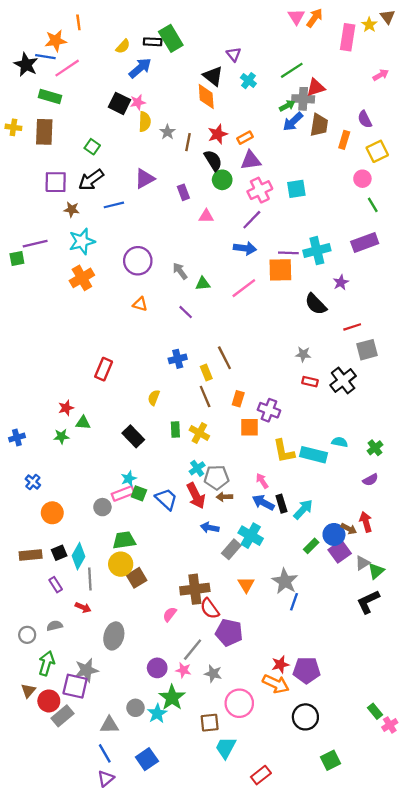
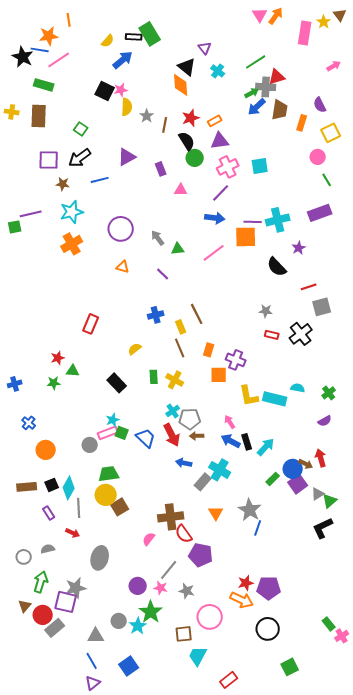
yellow semicircle: (154, 398) -> (135, 349), turned 32

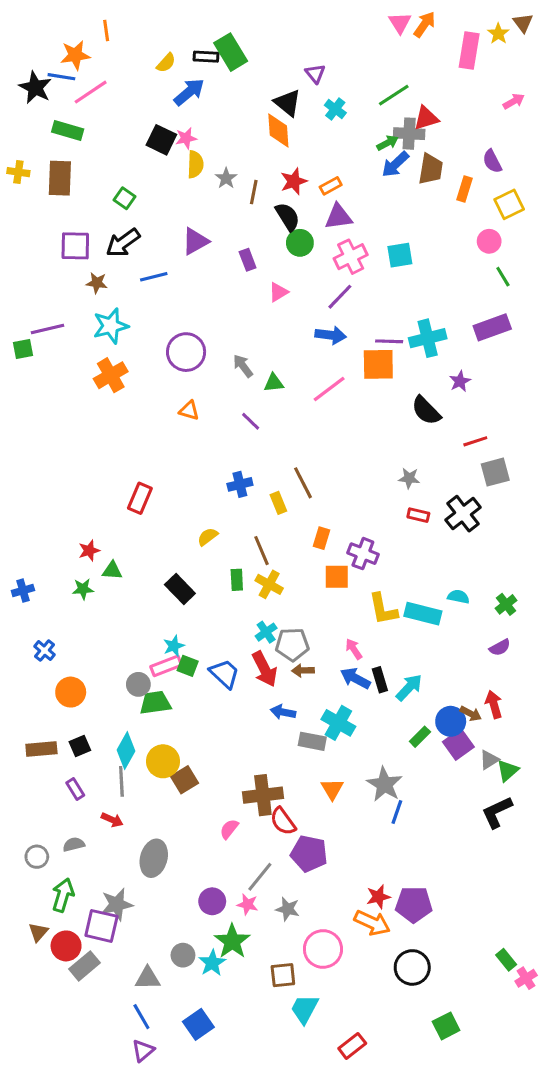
pink triangle: (181, 190) -> (278, 292), turned -32
brown line: (180, 348) -> (261, 551), moved
green trapezoid: (109, 474) -> (155, 703), moved
gray rectangle: (203, 482) -> (312, 741), turned 60
cyan diamond: (69, 488) -> (126, 751), moved

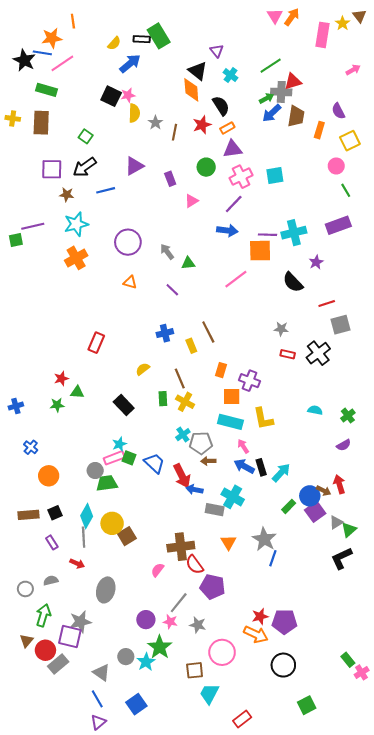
black semicircle: (288, 217) -> (221, 106), moved
pink line: (329, 389) -> (236, 279), moved
cyan rectangle: (423, 614) -> (230, 422), moved
red arrow: (265, 669) -> (182, 476), moved
gray triangle: (148, 978) -> (101, 672), turned 36

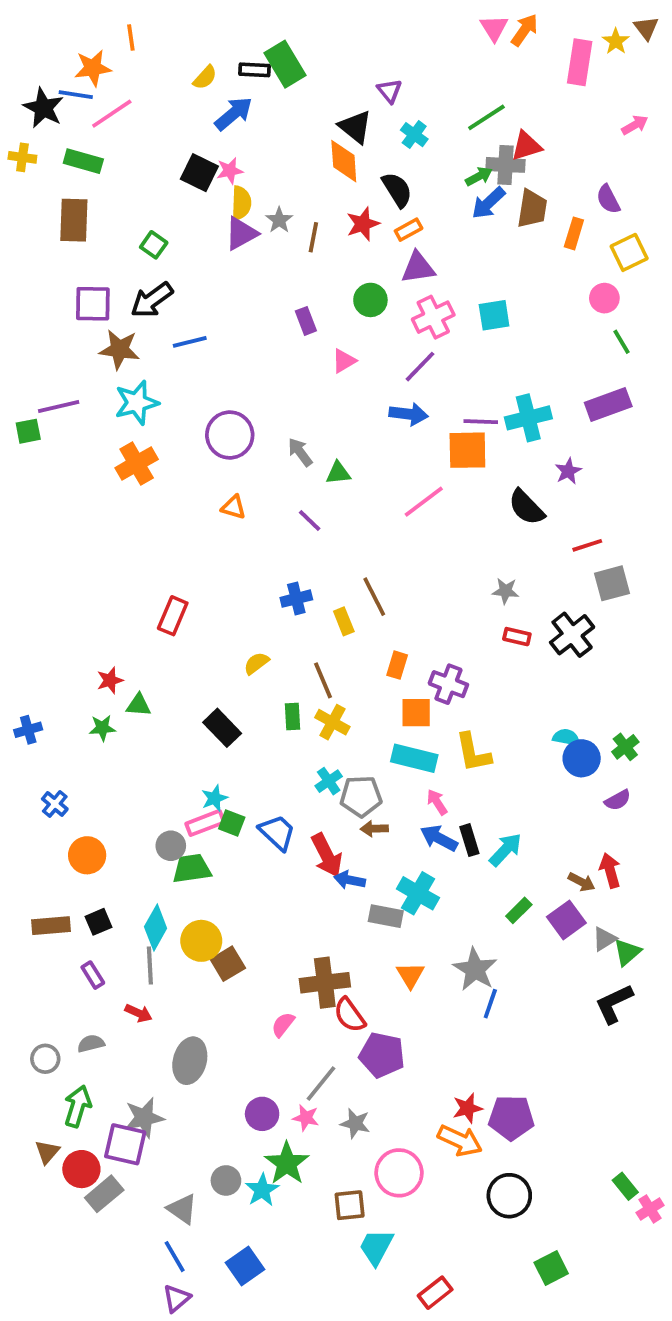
yellow cross: (13, 118) -> (22, 157), moved
purple triangle: (134, 166) -> (241, 233), moved
brown star: (67, 195) -> (119, 349), size x1.5
blue circle: (310, 496) -> (582, 758), moved

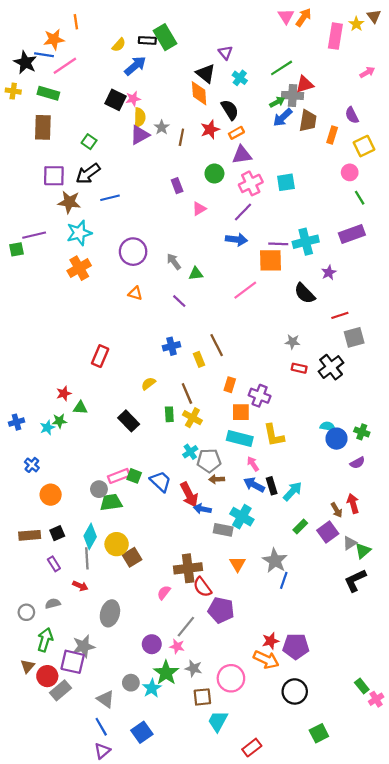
green cross: (625, 747) -> (362, 432), turned -32
cyan star: (215, 798) -> (47, 428), moved
brown arrow: (582, 882) -> (337, 510), turned 32
gray star: (355, 1123) -> (194, 668), moved

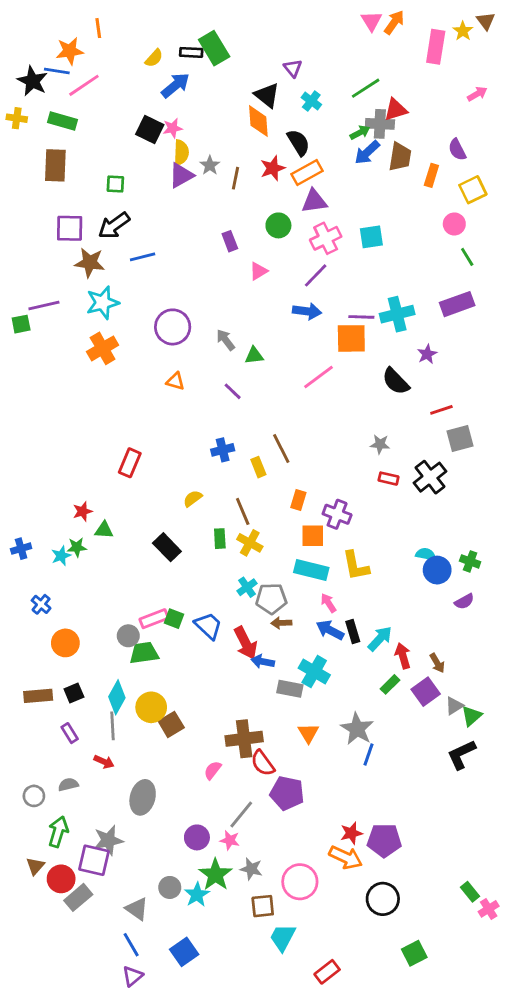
orange rectangle: (236, 133) -> (307, 173), size x1.5
green square: (89, 142) -> (115, 184), turned -32
red arrow: (353, 503) -> (403, 656), moved

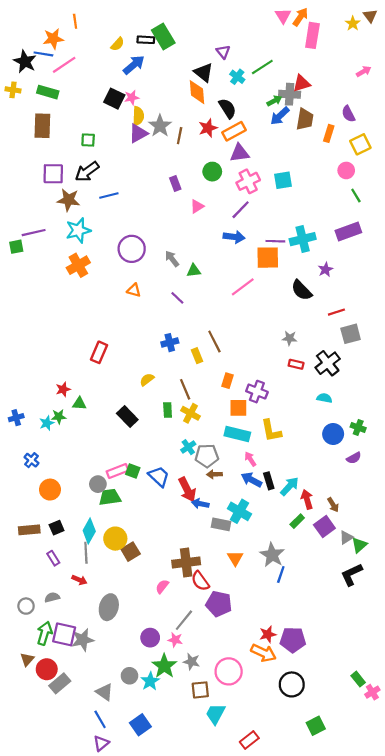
pink rectangle: (436, 47) -> (312, 35), moved
green line: (366, 88) -> (262, 67), moved
gray star: (210, 165) -> (160, 126), size x1.5
cyan semicircle: (426, 554) -> (324, 398), moved
purple square: (94, 860) -> (64, 634), moved

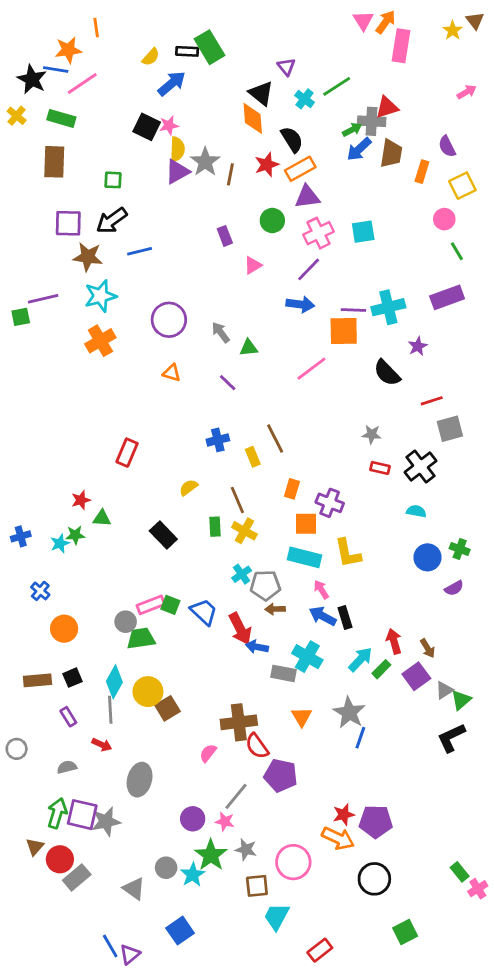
yellow cross: (13, 90) -> (17, 116), turned 32
cyan arrow: (290, 486) -> (360, 659), moved
gray circle: (26, 606) -> (17, 749), moved
blue line: (100, 719) -> (110, 946), moved

